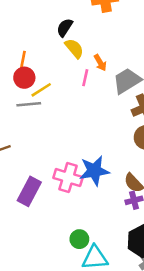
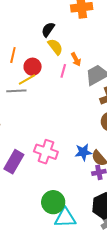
red circle: (24, 78) -> (33, 67), moved
blue star: (94, 171) -> (83, 152), moved, size x0.7
green circle: (79, 239) -> (53, 202), size x1.5

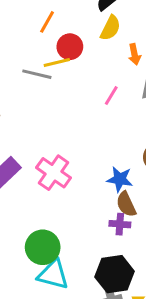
yellow semicircle: (55, 47) -> (110, 28), turned 48
pink line: (63, 71) -> (111, 95), moved
blue star: (83, 152) -> (120, 179), moved

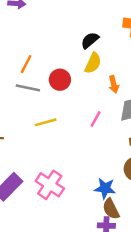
orange line: (47, 22) -> (26, 64), moved
yellow line: (57, 62) -> (46, 122), moved
gray line: (37, 74) -> (28, 88), moved

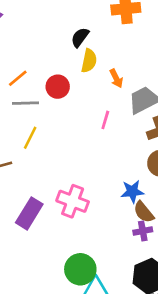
orange line: (26, 64) -> (18, 78), turned 36
yellow line: (46, 122) -> (30, 138), moved, turned -35

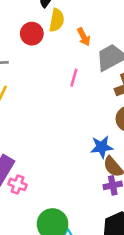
red circle: (58, 87) -> (32, 34), moved
pink cross: (73, 201) -> (18, 184), moved, size x0.6

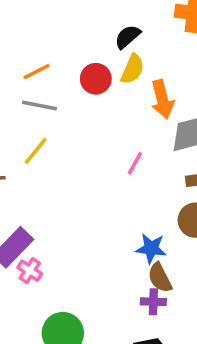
orange arrow: (84, 37) -> (162, 99), size x1.5
pink line: (74, 78) -> (135, 163), moved

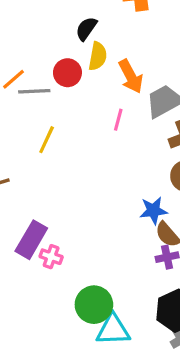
gray line: (39, 105) -> (34, 91), moved
yellow line: (36, 151) -> (47, 140), moved
pink line: (135, 163) -> (118, 120), moved

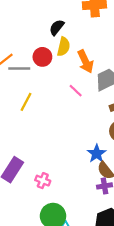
pink line: (118, 120) -> (76, 91), turned -64
blue star: (153, 210) -> (97, 154), turned -30
pink cross: (51, 257) -> (43, 181), moved

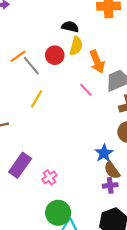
black semicircle: (57, 27) -> (70, 27), turned 63
gray line: (19, 68) -> (31, 66), turned 48
pink cross: (43, 181) -> (50, 177), turned 32

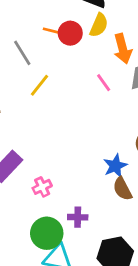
orange line: (18, 56) -> (54, 31), moved, turned 42
gray line: (31, 66) -> (22, 53), moved
purple cross: (110, 185) -> (78, 217), moved

